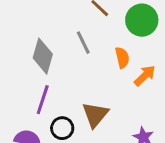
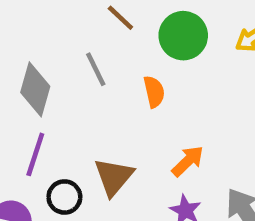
orange arrow: (145, 76) -> (188, 161), moved

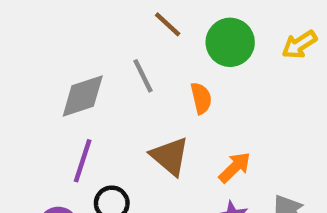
gray diamond: (35, 89) -> (83, 96), turned 56
brown triangle: (114, 177) -> (170, 156), moved, turned -30

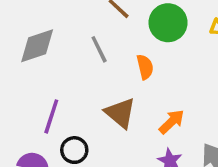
gray diamond: (83, 96) -> (37, 46), moved

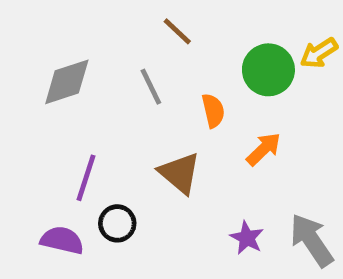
green circle: (168, 23) -> (268, 70), moved
orange arrow: (172, 122) -> (264, 149), moved

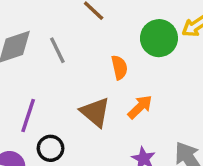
gray line: (151, 87) -> (57, 50), moved
orange arrow: (264, 149) -> (140, 107), moved

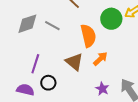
gray line: (57, 50) -> (52, 26), turned -35
orange semicircle: (119, 67) -> (88, 36), size x1.6

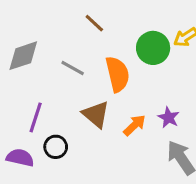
gray line: (52, 26) -> (73, 68), moved
orange arrow: (100, 59) -> (135, 125), moved
purple star: (102, 89) -> (169, 117), moved

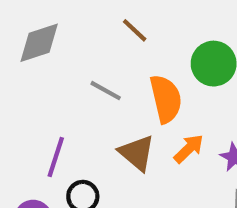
gray diamond: (23, 56) -> (39, 43), moved
orange arrow: (135, 125) -> (189, 149), moved

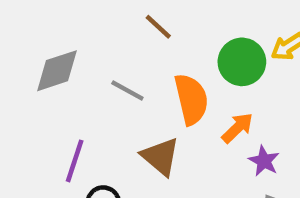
gray diamond: (39, 43) -> (57, 71), moved
orange arrow: (189, 149) -> (237, 128), moved

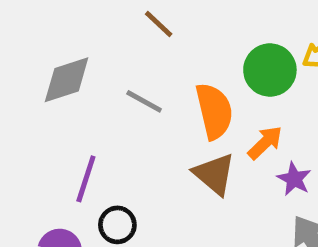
brown line: (158, 27) -> (159, 24), moved
brown triangle: (160, 157) -> (214, 174), moved

